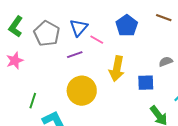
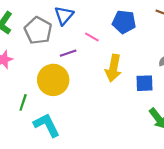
blue pentagon: (127, 26) -> (124, 22), turned -30
blue triangle: (79, 28) -> (64, 15), moved
yellow circle: (82, 91) -> (53, 80), moved

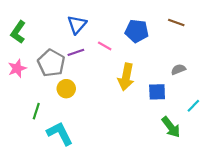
gray pentagon: (38, 31) -> (51, 63), moved
purple line: (68, 53) -> (76, 52), moved
yellow circle: (53, 80) -> (66, 89), size x0.6

